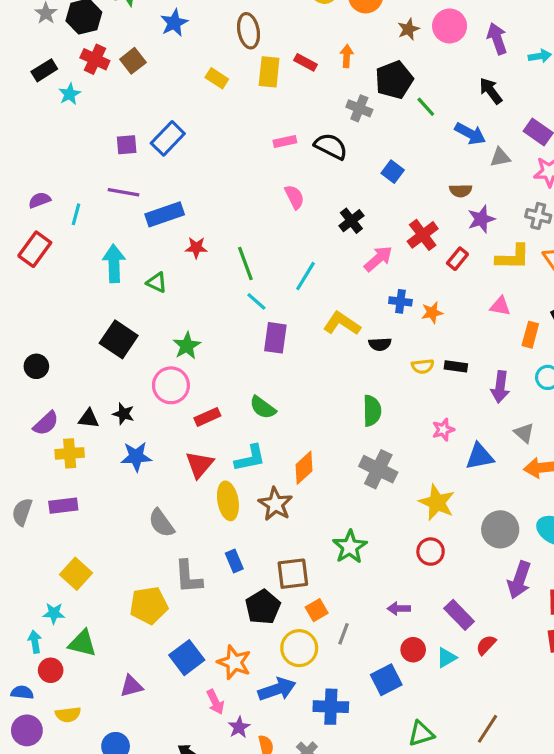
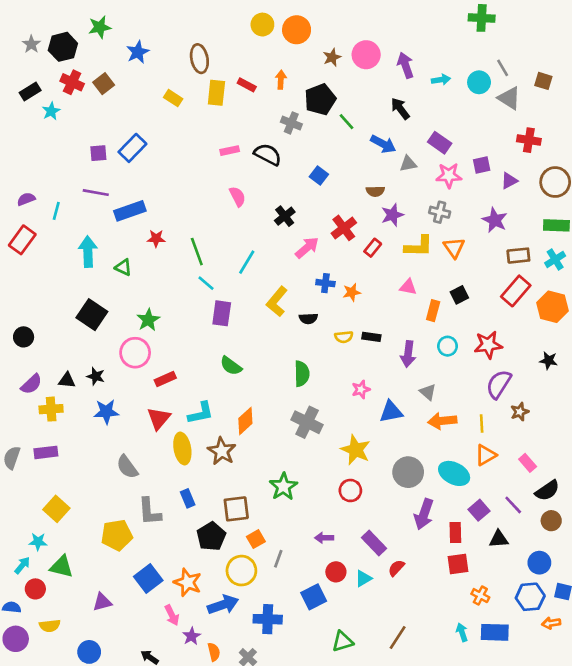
yellow L-shape: (342, 324) -> (277, 301), turned -84
green semicircle: (263, 407) -> (231, 366), moved
cyan arrow: (35, 642) -> (22, 565), turned 48

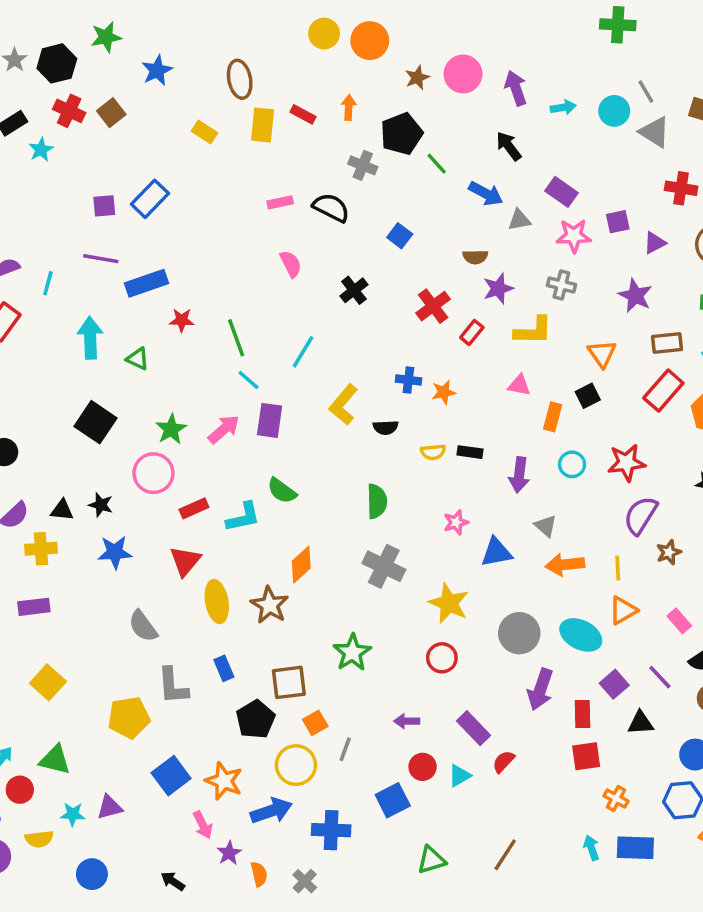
pink arrow: (307, 248) -> (224, 429), moved
orange triangle: (454, 248) -> (602, 354), moved
cyan L-shape: (201, 413) -> (243, 517), moved
cyan star: (38, 542) -> (73, 814), moved

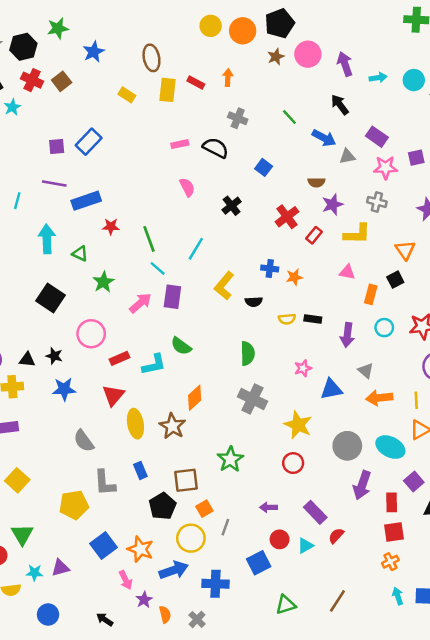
black pentagon: (401, 134) -> (280, 23), moved
green star: (171, 429) -> (103, 282), moved
green triangle: (55, 760) -> (22, 534), turned 45
orange cross: (616, 798) -> (390, 562), moved, turned 35

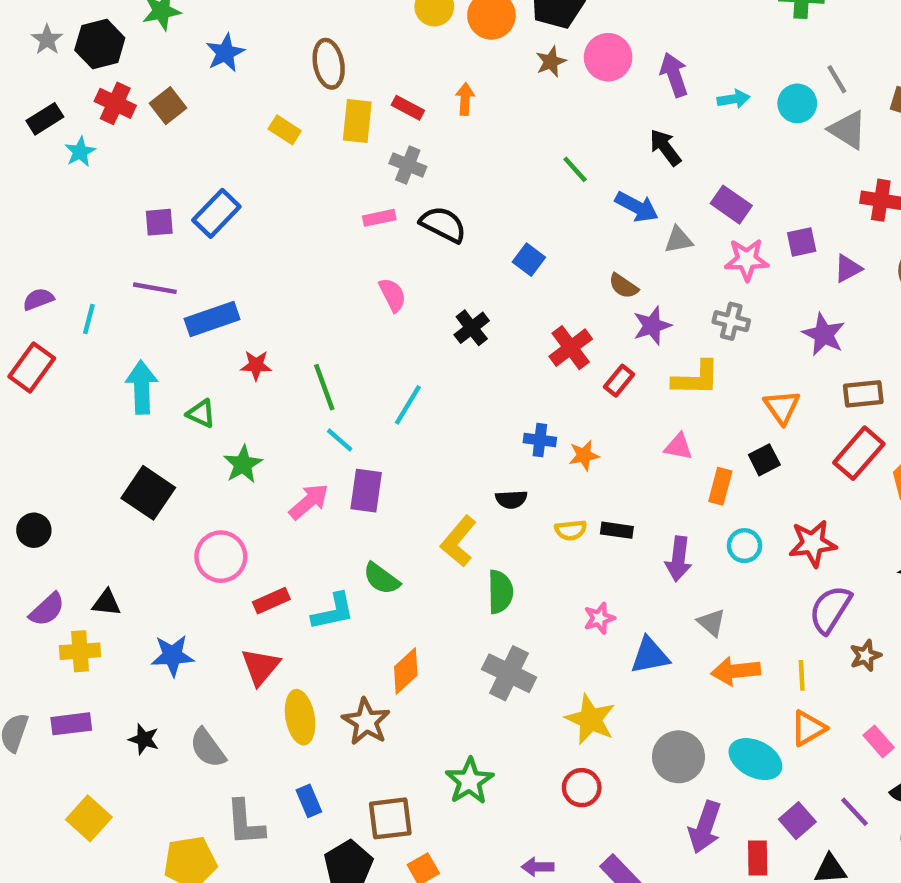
gray cross: (238, 118) -> (408, 165), moved
brown semicircle: (317, 182) -> (623, 286), turned 35
yellow L-shape: (224, 286) -> (458, 541), moved
black star: (54, 356) -> (144, 739), moved

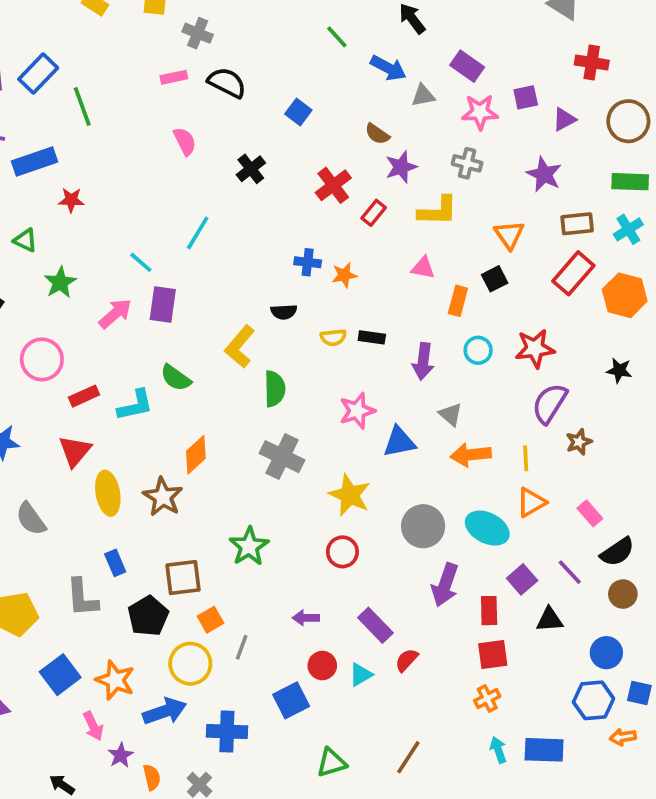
green line: (324, 387) -> (82, 107), moved
pink star: (599, 618) -> (357, 411), size x1.4
gray L-shape: (245, 823) -> (82, 598), moved

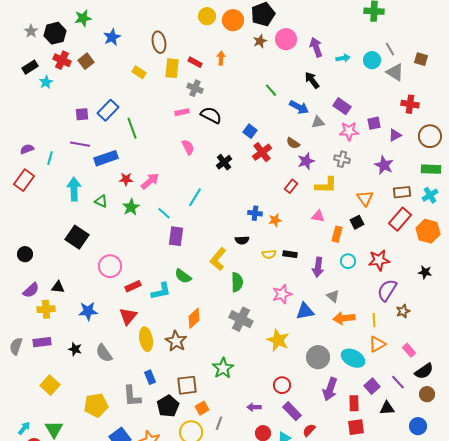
red cross: (333, 185) -> (262, 152), moved
green star: (60, 282) -> (131, 207), moved
pink arrow: (115, 314) -> (150, 181), moved
red circle: (342, 552) -> (282, 385), moved

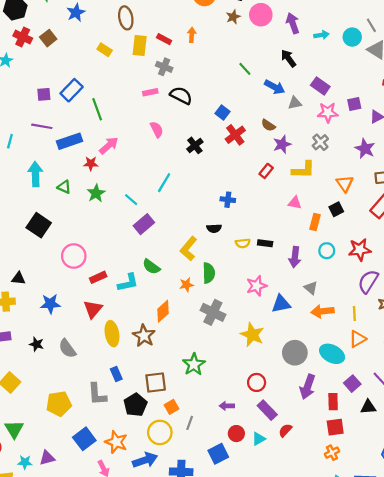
gray cross: (342, 159) -> (320, 142), turned 35
pink arrow: (150, 181) -> (109, 145), moved
orange star: (275, 220) -> (186, 285), moved
purple rectangle: (176, 236) -> (144, 224), turned 42

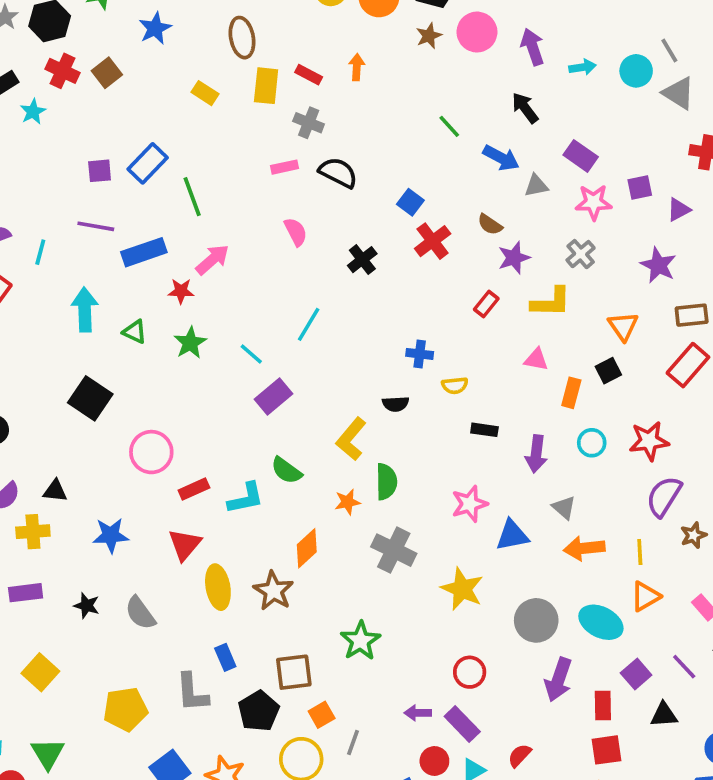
yellow semicircle: (243, 243) -> (455, 385), moved
purple rectangle: (267, 410) -> (462, 724), moved

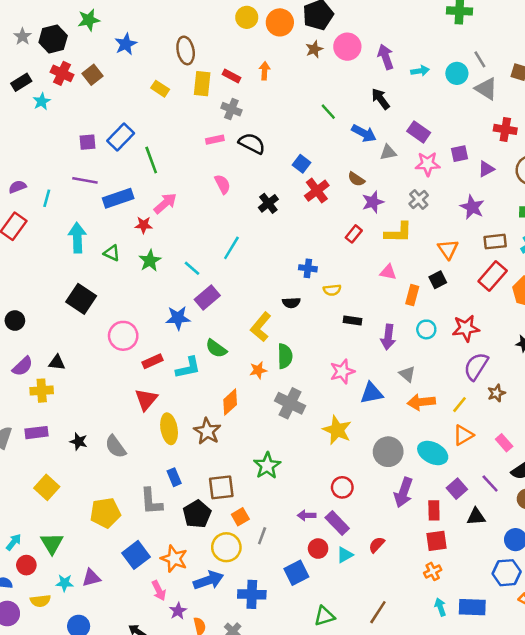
blue star: (111, 535) -> (178, 318), moved
yellow line: (640, 552) -> (459, 405), turned 42

